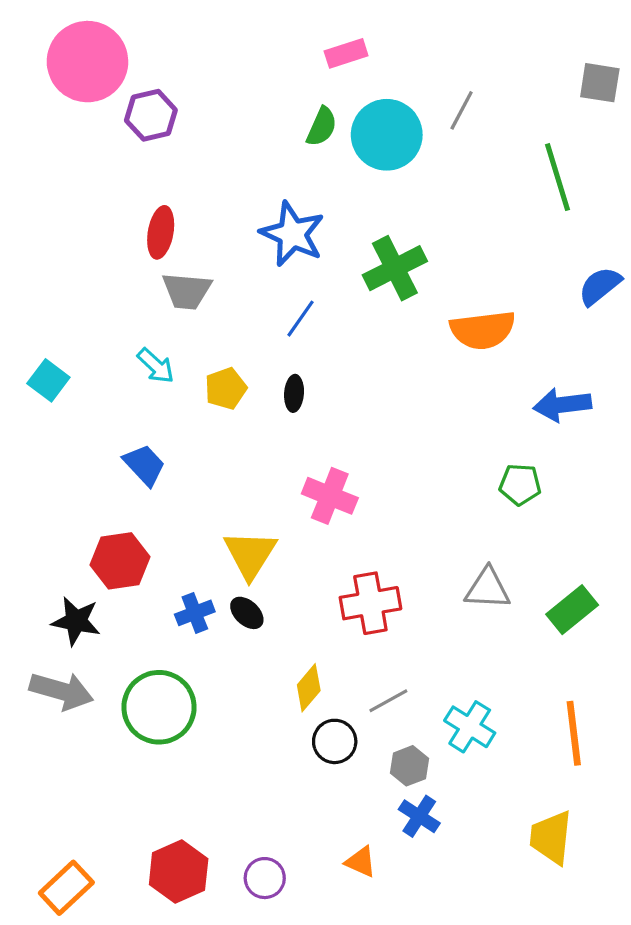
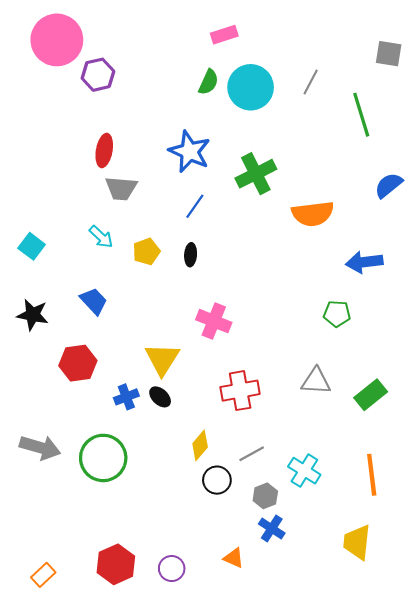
gray line: (462, 110) -> (311, 82), moved
black star: (76, 621) -> (33, 315), moved
orange rectangle: (66, 888) -> (43, 575), size x0.7

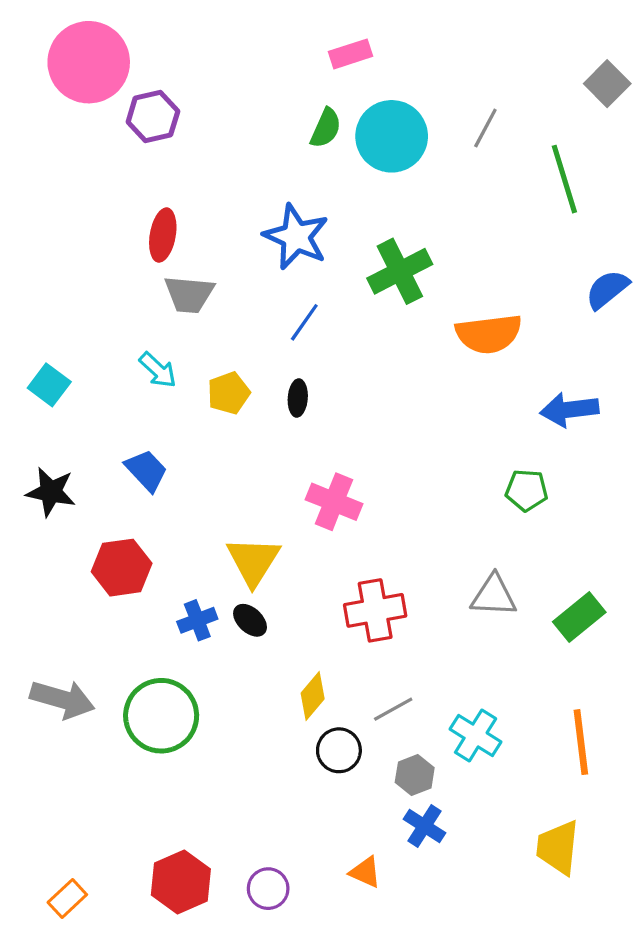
gray square: (389, 54) -> (607, 84), turned 36

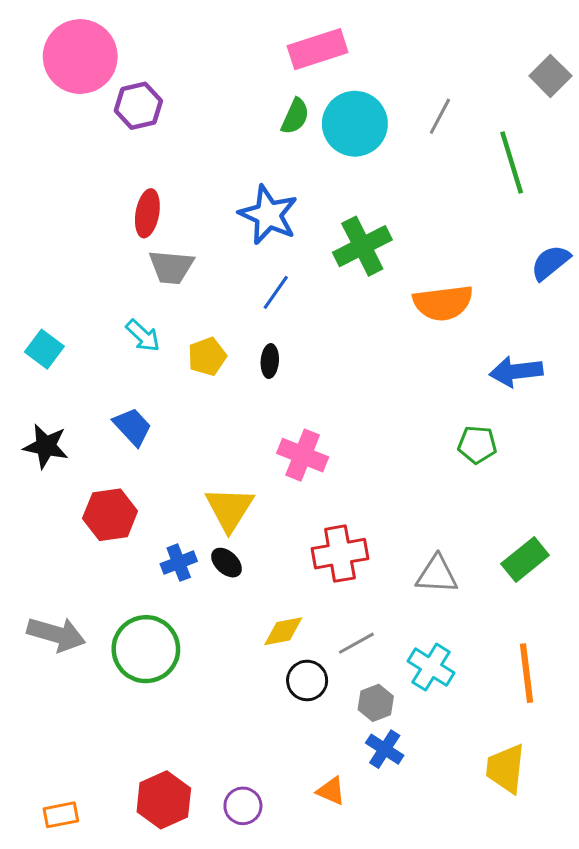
pink rectangle: (350, 54) -> (318, 49), size x1.5
gray triangle: (494, 596) -> (437, 575), moved
yellow diamond: (313, 696) -> (283, 631), turned 39
orange rectangle: (67, 898) -> (61, 815), turned 32

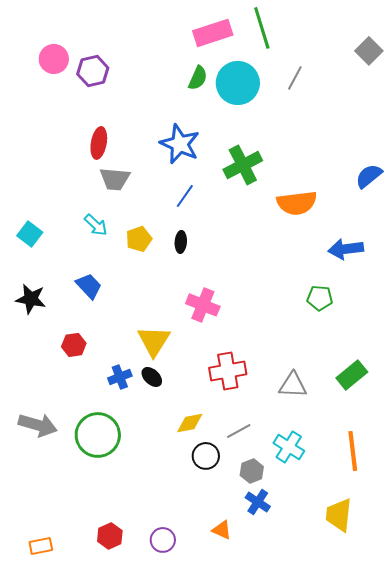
pink circle: (80, 57) -> (54, 59), moved, size x0.6
green line: (512, 163) -> (262, 28), moved
red hexagon: (110, 515) -> (74, 345), size x0.7
red hexagon: (164, 800) -> (110, 536), size x0.7

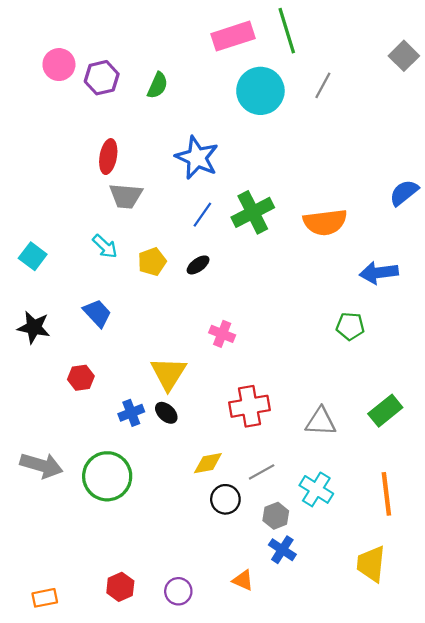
green semicircle: (198, 78) -> (158, 85), moved
green cross: (243, 165) -> (253, 212), moved
black ellipse: (181, 242) -> (198, 265), turned 50
pink cross: (203, 305) -> (222, 334), size x0.7

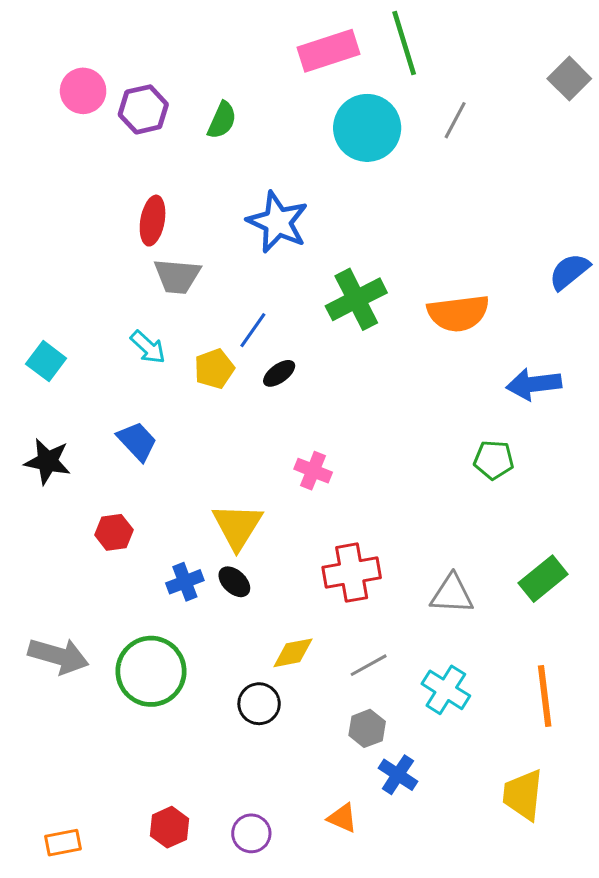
blue line: (202, 215) -> (253, 330), moved
black circle: (225, 499) -> (259, 704), moved
gray hexagon: (276, 516) -> (367, 728), moved

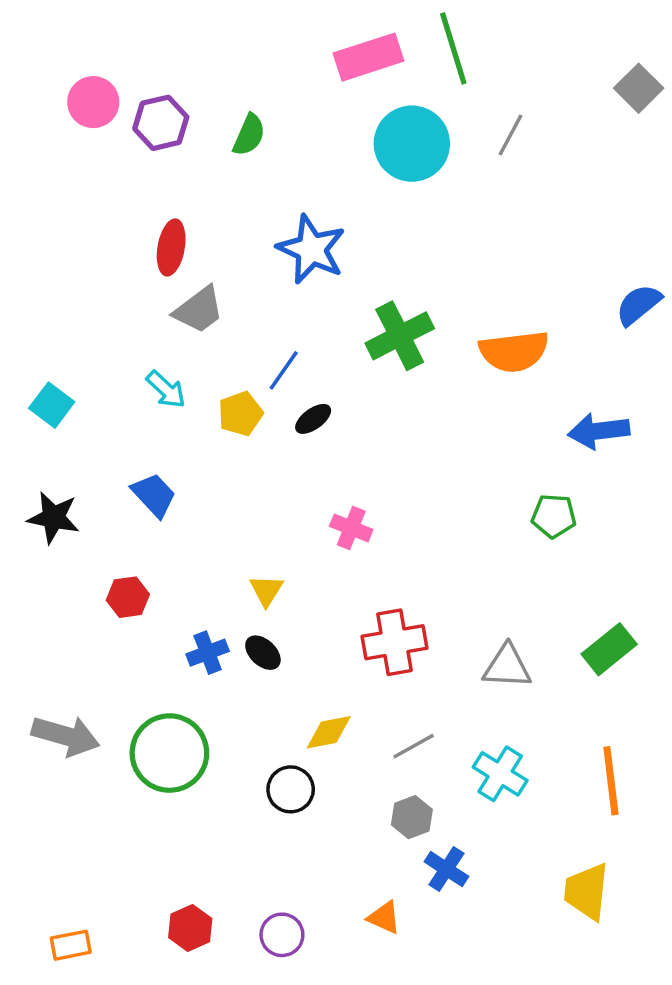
gray trapezoid: (177, 276) -> (199, 310), turned -42
yellow triangle: (237, 526) -> (266, 590), size x0.6

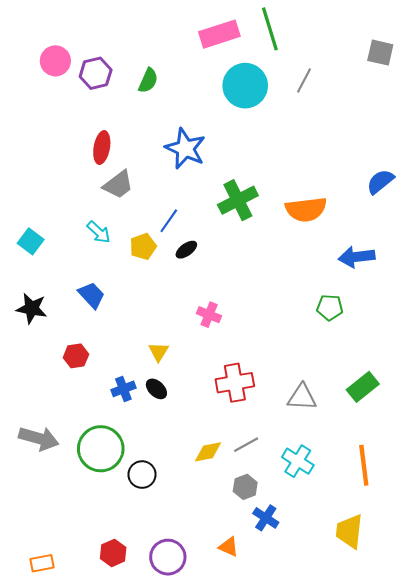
gray square: (639, 88) -> (380, 53), turned -32
yellow diamond: (329, 732) -> (208, 452), moved
black circle: (291, 789) -> (142, 475), moved
purple circle: (282, 935) -> (168, 557), size x1.4

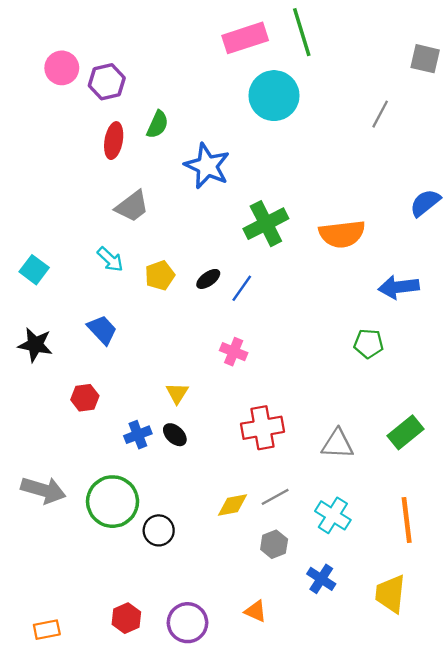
green semicircle: (148, 80) -> (158, 124), moved
gray line: (304, 80) -> (380, 114), moved
red ellipse: (102, 148) -> (114, 141), moved
blue line: (169, 221) -> (242, 288), moved
blue cross: (266, 518) -> (321, 579), moved

